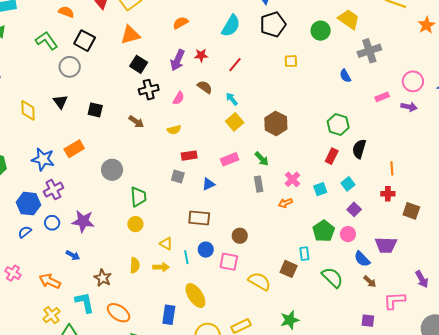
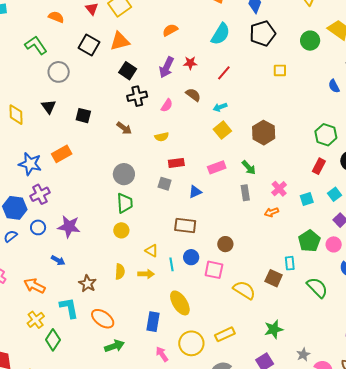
black square: (85, 41) -> (89, 45), moved
cyan arrow: (232, 99) -> (220, 107), turned -72
gray circle: (112, 170) -> (124, 174), moved

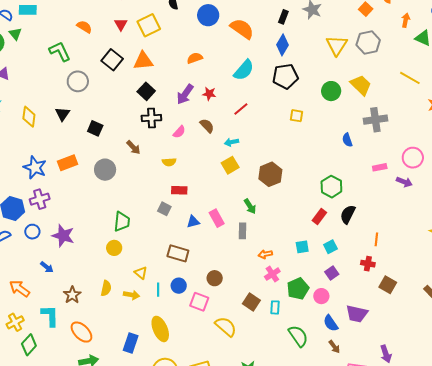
pink rectangle: (217, 167) -> (217, 218), moved, turned 72
gray circle: (124, 174) -> (105, 170), moved
pink cross: (279, 189) -> (272, 274), moved
brown square: (274, 278) -> (251, 302), moved

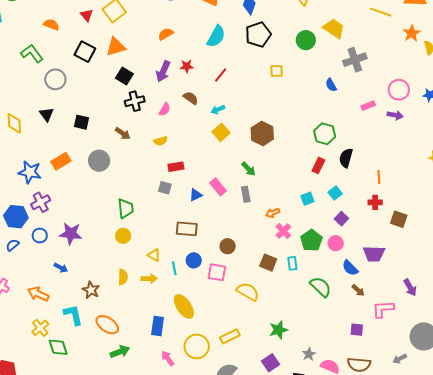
green diamond: (29, 345) -> (58, 347), turned -50

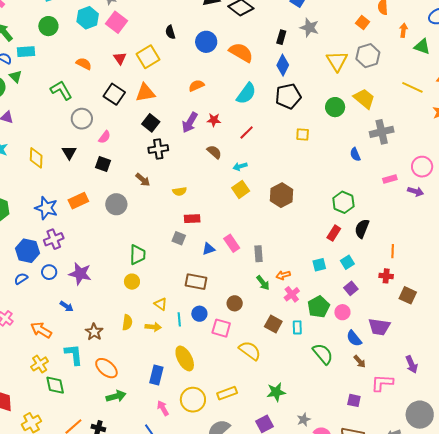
pink semicircle: (165, 109) -> (105, 137), moved
green arrow: (248, 169) -> (263, 283), moved

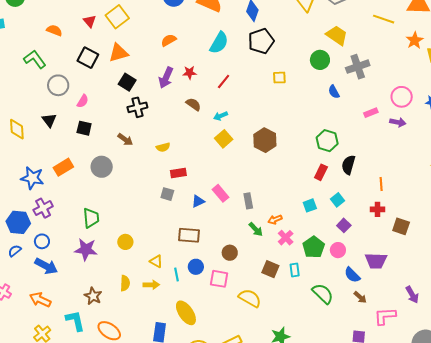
green circle: (335, 107) -> (320, 60), moved
green trapezoid: (137, 255) -> (91, 218), moved
purple star: (80, 274) -> (86, 249), moved
blue arrow: (67, 306) -> (46, 266), moved, size x1.6

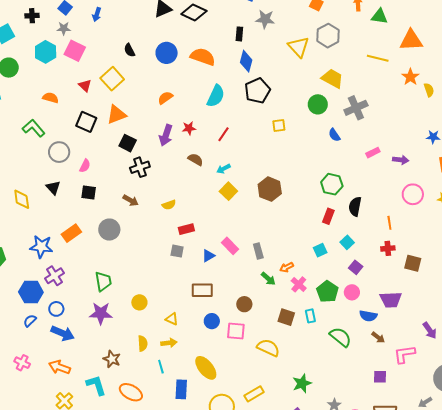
pink circle: (402, 97) -> (413, 194), moved
cyan line: (176, 275) -> (161, 367), moved
blue semicircle: (352, 275) -> (368, 316), turned -30

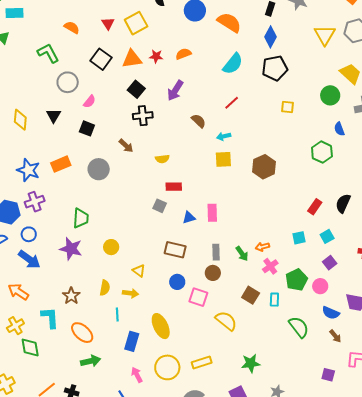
red star: (189, 128) -> (156, 56), moved
green hexagon: (332, 184) -> (322, 152), moved
yellow square: (228, 191) -> (223, 159), turned 30
pink rectangle: (230, 246) -> (212, 213), turned 30
gray rectangle: (258, 251) -> (216, 252), moved

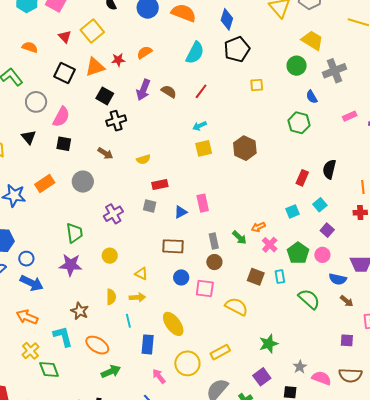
pink semicircle: (89, 102) -> (61, 117), size x1.5
brown semicircle: (199, 121) -> (169, 92), moved
purple cross: (35, 202) -> (113, 214), moved

